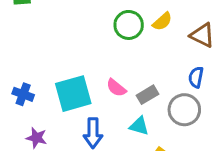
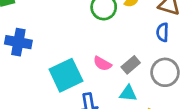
blue semicircle: (196, 77) -> (163, 32), moved
blue cross: (23, 94) -> (18, 42), moved, size x1.4

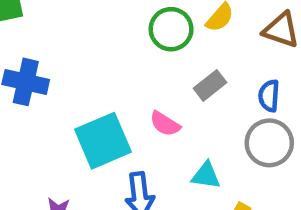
blue semicircle: (163, 32) -> (269, 96), moved
gray rectangle: (131, 65) -> (210, 85), moved

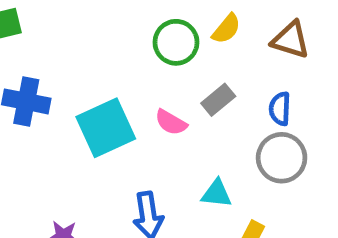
pink semicircle: (165, 124) -> (171, 122), moved
cyan square: (103, 141) -> (106, 128), moved

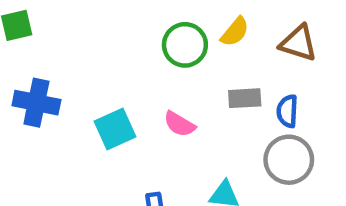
gray rectangle: (218, 100) -> (245, 98), moved, turned 36
cyan square: (106, 128) -> (115, 129), size x0.7

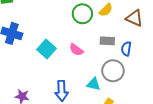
cyan square: (115, 129) -> (47, 49), turned -30
gray circle: (289, 160) -> (113, 71), moved

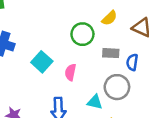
green circle: (82, 14) -> (82, 34), moved
pink semicircle: (76, 50) -> (70, 72), moved, turned 64

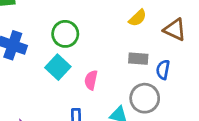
green circle: (82, 34) -> (65, 34), moved

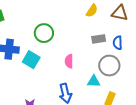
cyan square: (58, 67) -> (31, 60), moved

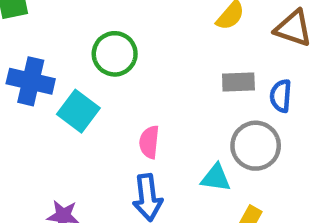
pink semicircle: (69, 61) -> (149, 142), moved

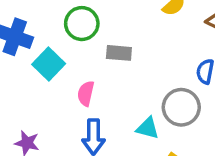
gray rectangle: (238, 82) -> (119, 53), moved
pink semicircle: (149, 142) -> (86, 93), moved

